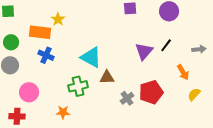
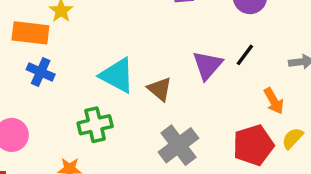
brown triangle: (107, 77) -> (160, 89), moved, turned 42
red pentagon: (151, 92) -> (253, 145), moved
gray cross: (127, 98) -> (178, 145), size x1.6

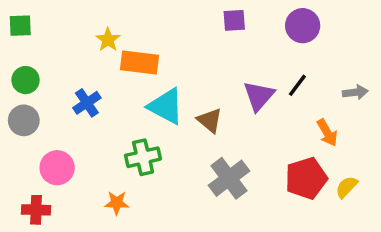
orange rectangle: (30, 33) -> (140, 62), moved
blue cross: (41, 72) -> (87, 103), turned 32
yellow semicircle: (292, 138) -> (346, 187), moved

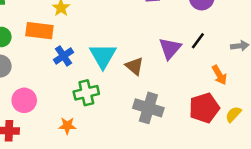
orange rectangle: (140, 62) -> (39, 31), moved
blue cross: (87, 103) -> (63, 56), moved
cyan triangle: (166, 106) -> (103, 56), turned 32
gray cross: (229, 178) -> (148, 108), turned -36

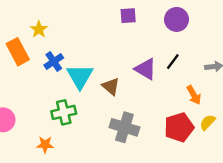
orange rectangle: (39, 31) -> (18, 52), turned 55
purple triangle: (170, 48) -> (146, 69), turned -40
blue cross: (63, 56) -> (54, 62), moved
yellow semicircle: (233, 114) -> (207, 122), moved

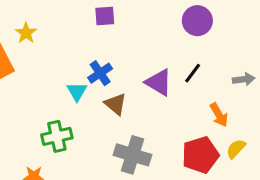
purple square: (128, 16) -> (105, 16), moved
blue cross: (54, 62) -> (100, 73), moved
cyan triangle: (80, 76) -> (77, 92), size x0.6

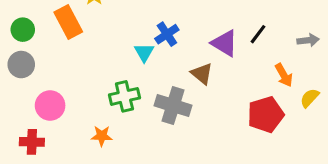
brown triangle: (116, 104) -> (202, 74), moved
yellow semicircle: (236, 149) -> (310, 98), moved
gray cross: (133, 155) -> (173, 106), moved

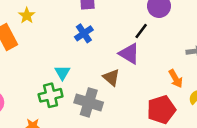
blue cross: (167, 34) -> (84, 33), moved
black line: (258, 34) -> (141, 31), moved
cyan triangle: (144, 52) -> (62, 73), moved

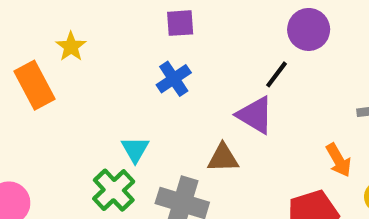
brown triangle: (111, 77) -> (223, 158), turned -42
green cross: (51, 95) -> (114, 190), turned -30

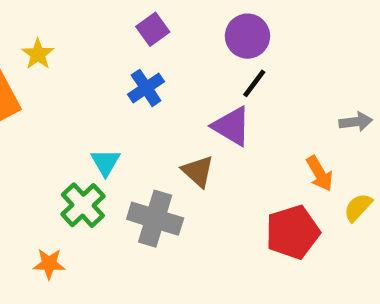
purple square: (180, 23) -> (153, 29), turned -32
purple circle: (309, 29) -> (247, 36), moved
brown triangle: (223, 158) -> (198, 171), turned 44

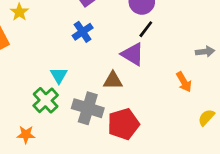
brown triangle: (198, 171) -> (113, 81), turned -42
yellow semicircle: (358, 207) -> (206, 117), moved
red pentagon: (293, 232) -> (123, 124), moved

